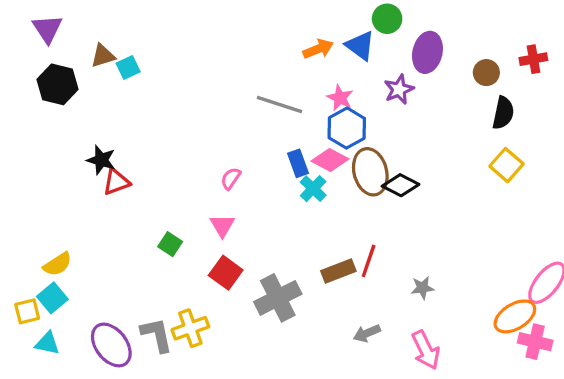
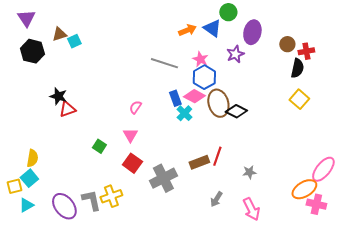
red cross: (533, 59) -> (306, 51), moved
yellow semicircle: (57, 264) -> (32, 158), turned -48
gray arrow: (367, 333) -> (216, 199), turned -35
cyan triangle: (47, 343) -> (26, 205), turned -42

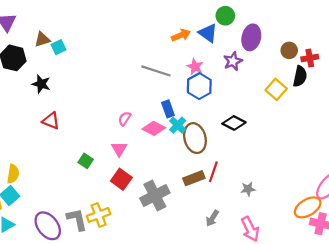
black star: (58, 96) -> (41, 84), moved
pink diamond: (194, 96) -> (154, 128), moved
yellow square: (299, 99) -> (276, 89), moved
brown ellipse: (218, 103) -> (195, 138), moved
red triangle: (67, 109) -> (51, 121), turned 42

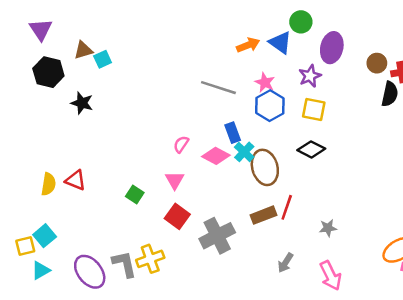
yellow square: (276, 89) -> (314, 109), moved, turned -30
red triangle: (51, 121) -> (76, 180), moved
yellow semicircle: (13, 174) -> (48, 184), moved

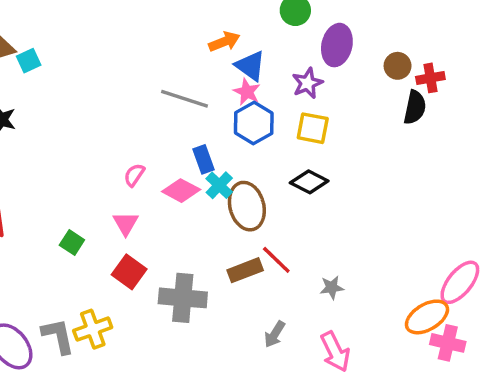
blue triangle: (280, 42) -> (250, 66), moved
red line: (287, 207) -> (276, 260), turned -65
gray cross: (217, 236) -> (183, 298), turned 32

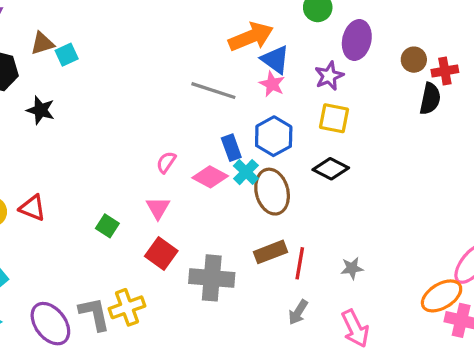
orange arrow: (224, 42) -> (251, 37), size x1.5
blue hexagon: (254, 123) -> (274, 136), moved
red line: (276, 260) -> (300, 263), moved, turned 56

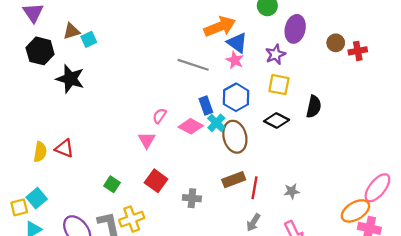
black semicircle: (430, 99) -> (314, 107), moved
black star: (41, 110) -> (70, 79), size x1.4
pink triangle: (158, 208) -> (147, 140), moved
green square: (107, 226) -> (112, 184), moved
gray cross: (212, 278) -> (192, 198), size x0.6

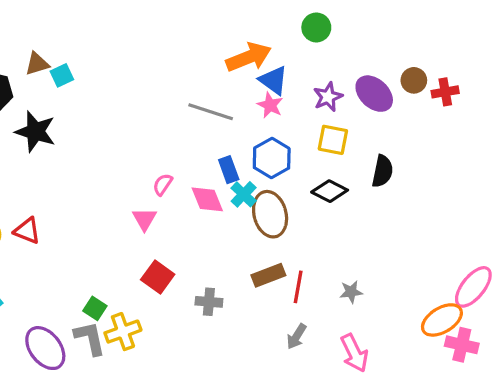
purple ellipse: (295, 29) -> (374, 94), moved, turned -60
pink diamond: (191, 126) -> (207, 199), turned 40
green square: (112, 184) -> (95, 308), moved

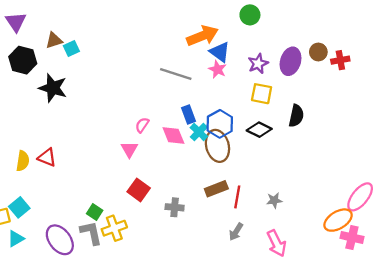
purple ellipse: (374, 94) -> (291, 61), turned 64
blue hexagon: (272, 158) -> (220, 124), moved

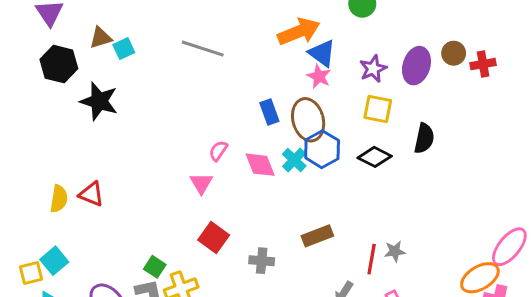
gray line: (176, 74) -> (203, 49), moved
blue rectangle: (188, 115) -> (269, 112), moved
brown ellipse: (217, 146) -> (308, 120), moved
red line: (237, 197) -> (372, 259), moved

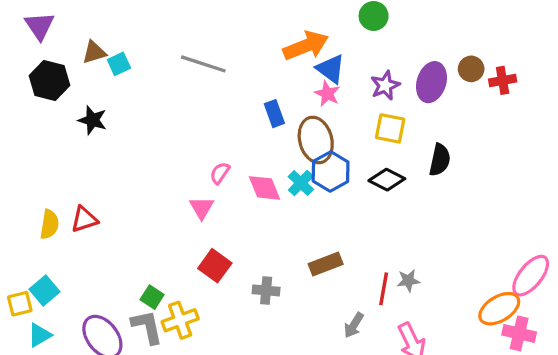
black star: (99, 101) -> (92, 120), size x0.7
blue rectangle: (269, 112) -> (274, 114), moved
red triangle: (91, 194) -> (84, 219), turned -40

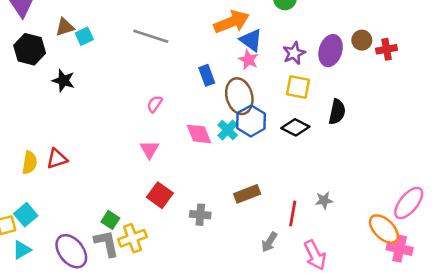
pink semicircle: (220, 173) -> (155, 104), moved
gray star: (408, 281) -> (324, 200), moved
orange ellipse: (499, 309) -> (384, 229), turned 76

